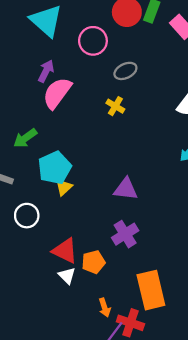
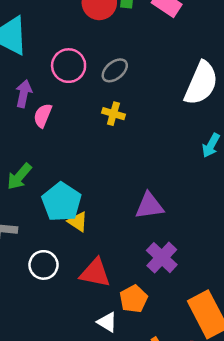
pink circle: (93, 41) -> (69, 66), moved
pink semicircle: (57, 93) -> (43, 115), size x0.6
yellow triangle: (64, 187) -> (78, 222), turned -30
red triangle: (65, 251) -> (95, 273), moved

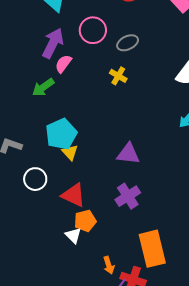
purple arrow: (24, 94) -> (53, 43), size x1.4
green arrow: (19, 176) -> (43, 87), moved
orange pentagon: (134, 299) -> (85, 221), moved

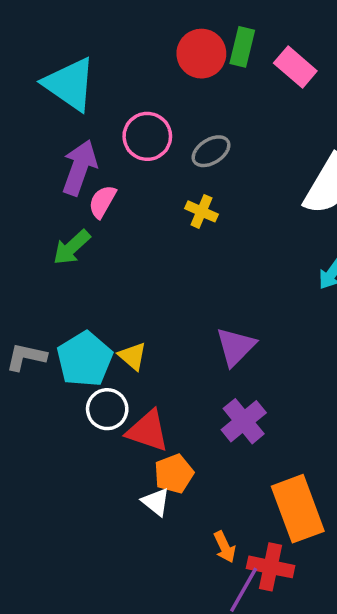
cyan pentagon: (61, 134) -> (85, 359), moved
purple triangle: (128, 154) -> (236, 347), turned -45
white circle: (35, 179) -> (107, 409), moved

